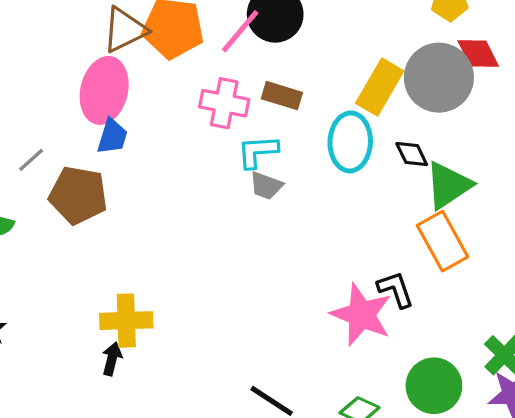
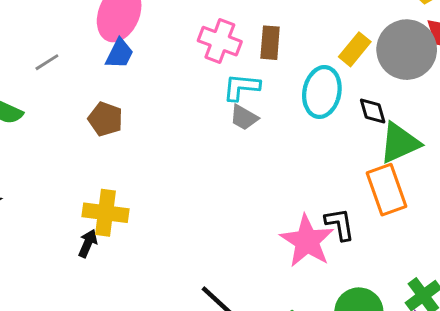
yellow rectangle: (380, 87) -> (355, 49), size x0.7
brown rectangle: (282, 96) -> (270, 43), turned 68
brown pentagon: (78, 195) -> (105, 119), moved, size x0.7

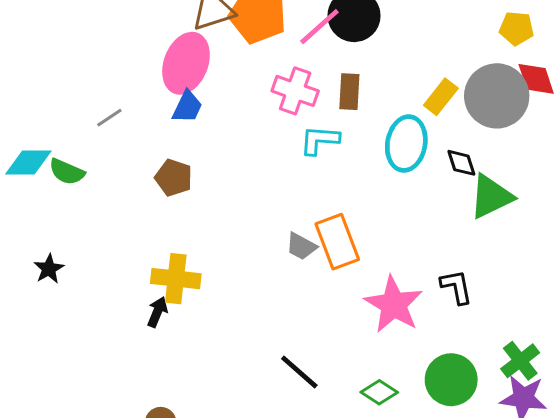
gray trapezoid: (244, 117) -> (301, 246), moved
orange rectangle: (387, 190) -> (337, 242), moved
black L-shape: (340, 224) -> (456, 287), moved

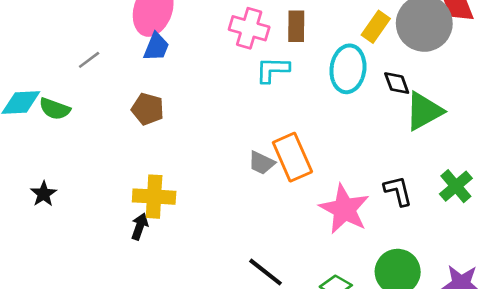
green cross: (520, 361) -> (456, 186), moved

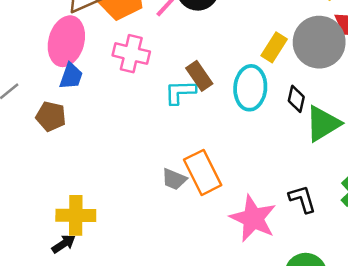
brown rectangle: (296, 26) -> (199, 76), moved, turned -32
pink cross: (249, 28) -> (131, 54), moved
black diamond: (397, 83) -> (296, 99), turned 36
brown pentagon: (148, 109) -> (51, 116), moved
black arrow: (140, 226) -> (64, 244), turned 40

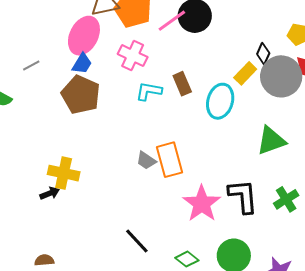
cyan L-shape: (180, 92) -> (149, 91), moved
black diamond: (296, 99) -> (263, 54), moved
brown pentagon: (51, 116) -> (81, 95), moved, size x1.6
black L-shape: (302, 199) -> (243, 196), size x1.5

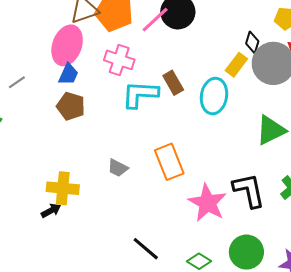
cyan L-shape: (149, 91) -> (140, 94), size x1.4
brown pentagon: (81, 95) -> (71, 106), size x0.7
gray trapezoid: (146, 160) -> (118, 168), moved

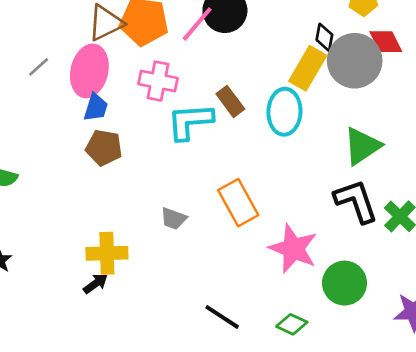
yellow rectangle: (236, 65) -> (308, 68), size x1.4
gray line: (17, 82) -> (39, 67), moved
black L-shape: (249, 190) -> (356, 201), moved
green circle: (246, 252) -> (345, 283), moved

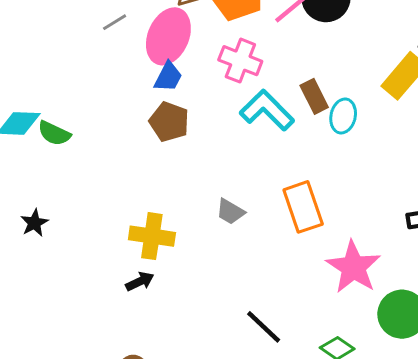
cyan ellipse: (284, 112) -> (343, 116), moved, size x0.7
cyan L-shape: (190, 121) -> (267, 110), turned 39
black arrow: (95, 284) -> (140, 281), moved

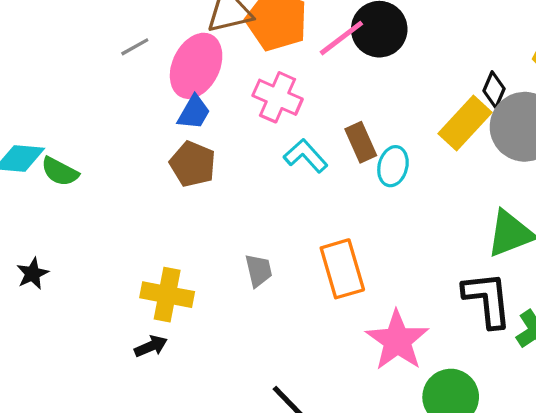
cyan L-shape: (267, 110) -> (306, 156), size x0.7
gray trapezoid: (230, 212) -> (259, 270), turned -136

